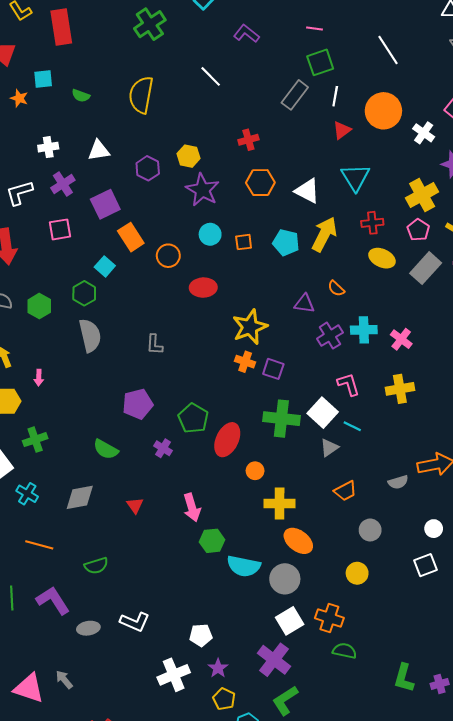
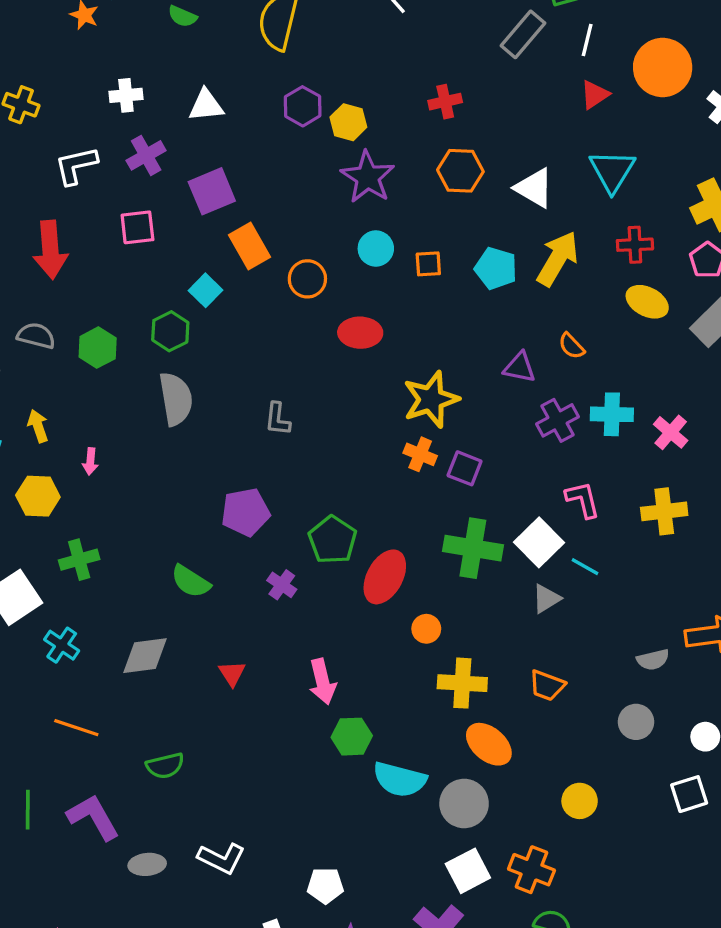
purple hexagon: (148, 168) -> (303, 106), moved
orange trapezoid: (345, 491) -> (547, 685), moved, turned 45
gray circle: (370, 530) -> (636, 722), moved

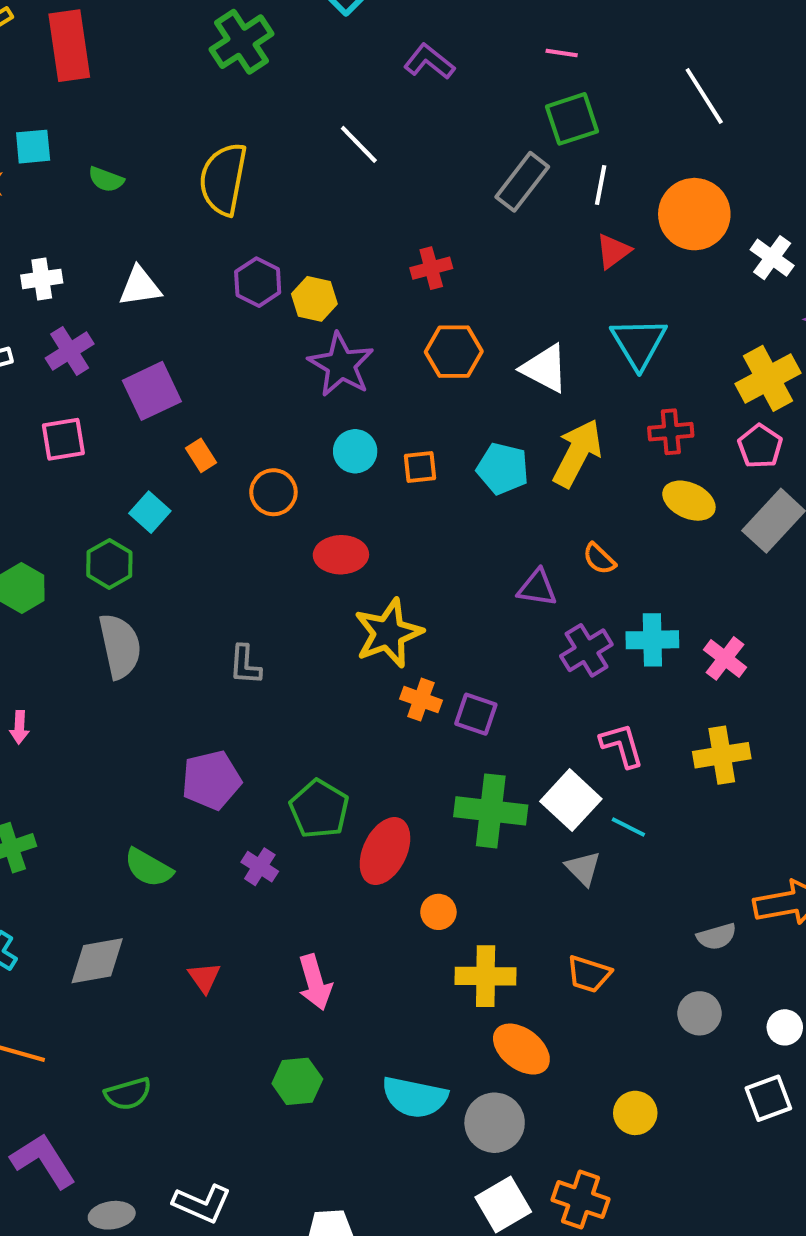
orange rectangle: (249, 246) -> (201, 455), size x0.6
yellow star: (431, 399) -> (388, 633), moved
gray triangle: (546, 599) -> (583, 868), turned -40
green hexagon: (352, 737) -> (297, 1081), moved

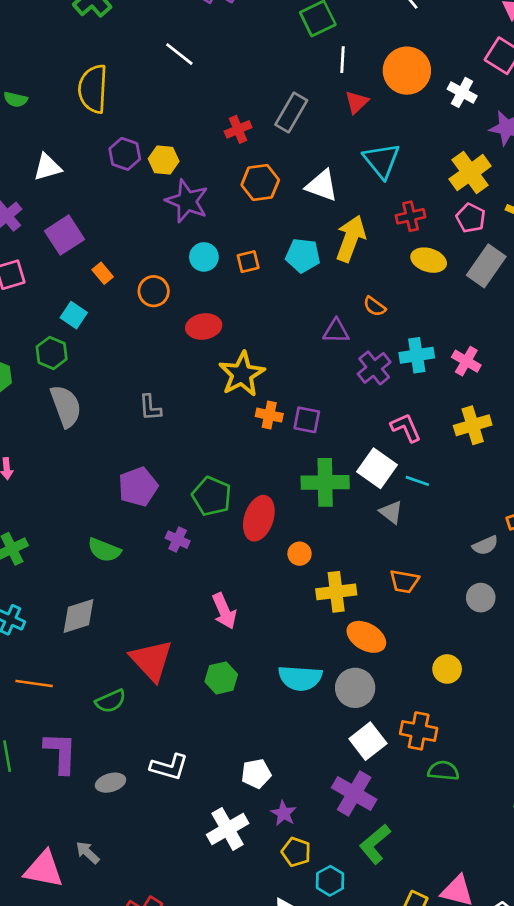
gray rectangle: (522, 182) -> (291, 112), moved
red triangle: (204, 977) -> (151, 660), moved, size x2.0
purple L-shape: (43, 1161) -> (61, 753), turned 42

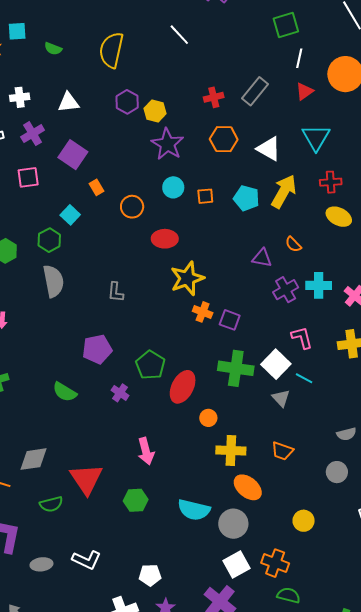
purple square: (64, 235) -> (73, 155), turned -32
gray diamond: (78, 616) -> (34, 459), moved

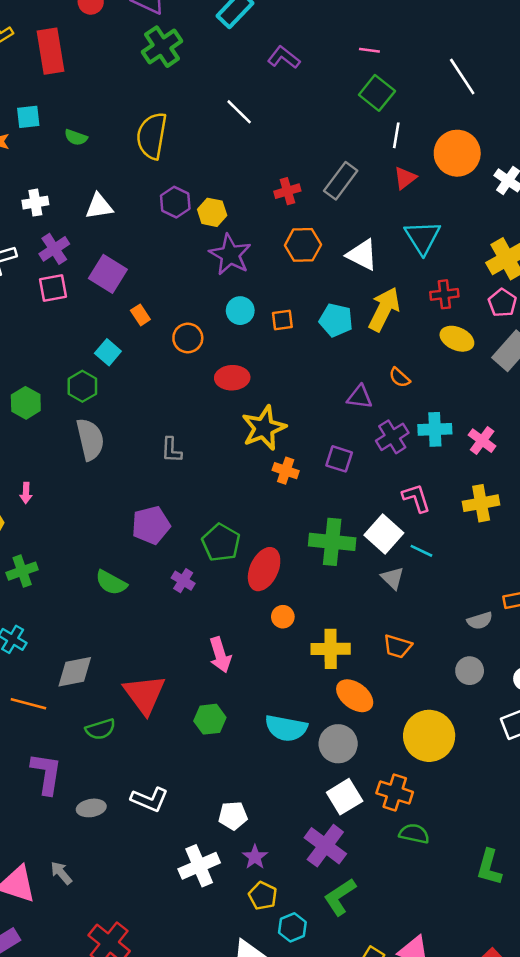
green square: (286, 25) -> (377, 93), turned -32
pink square: (28, 177) -> (53, 288), moved
purple square: (230, 320) -> (339, 459), moved
orange circle: (208, 418) -> (283, 617), moved
yellow circle: (304, 521) -> (429, 736), size x1.8

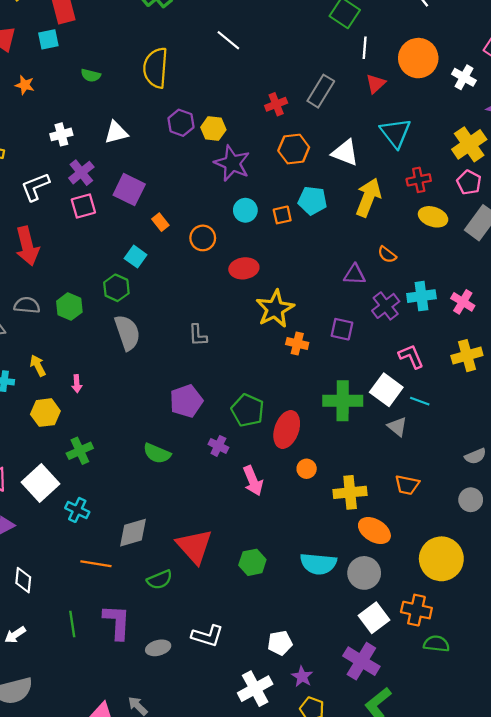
cyan square: (28, 117) -> (48, 39), moved
cyan pentagon: (336, 320) -> (312, 201), moved
pink arrow: (220, 655) -> (253, 481), moved

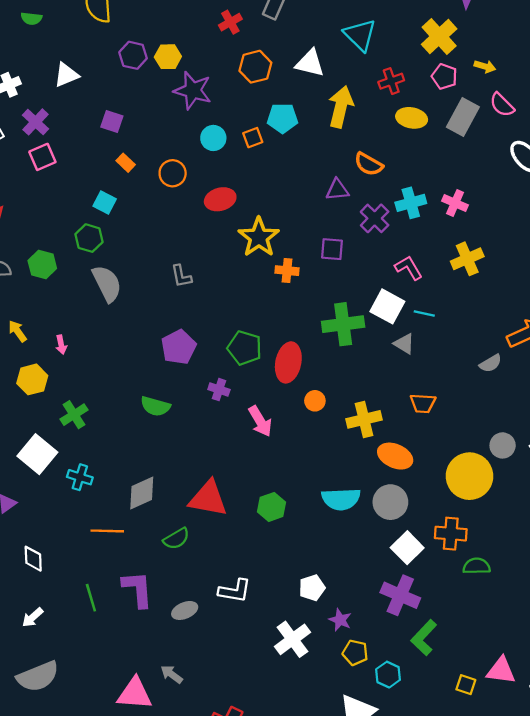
purple square: (129, 190) -> (112, 121), moved, size x0.7
orange semicircle: (387, 255) -> (369, 164), size x1.4
gray circle: (471, 500) -> (503, 445), moved
red triangle: (194, 546) -> (208, 499), turned -30

